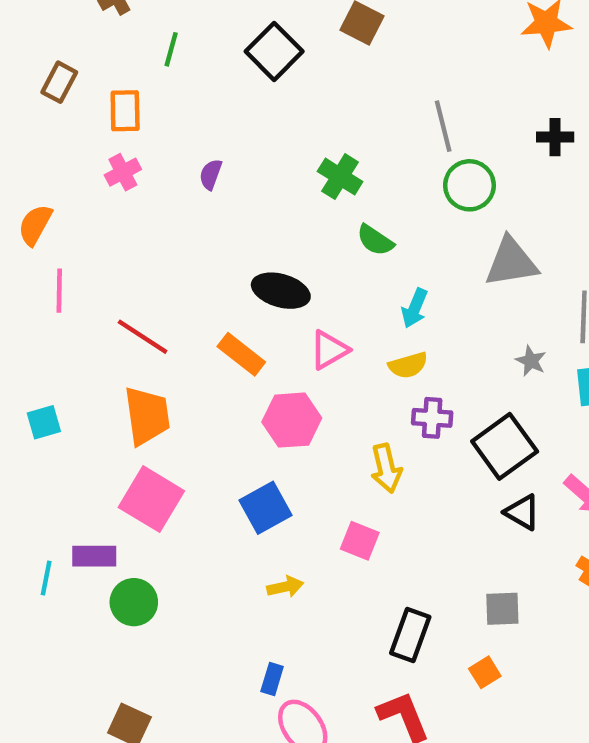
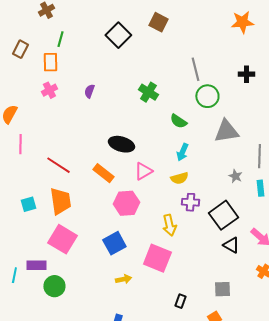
green line: (171, 49) -> (60, 39), moved
green semicircle: (375, 240) -> (178, 121), moved
cyan square: (44, 422) -> (28, 204), moved
pink square: (360, 541) -> (157, 258), size x1.6
black rectangle: (410, 635) -> (180, 301), size x0.6

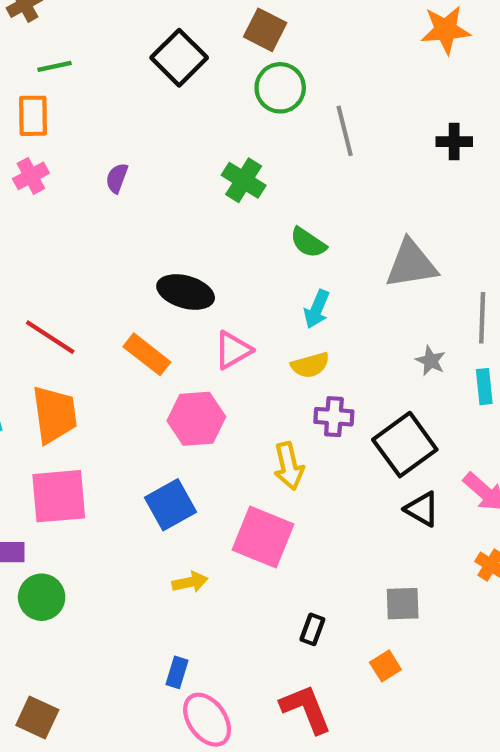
green line: (60, 39) -> (54, 66), turned 63
green circle: (207, 96) -> (280, 88), moved
pink square: (62, 239) -> (59, 496), turned -36

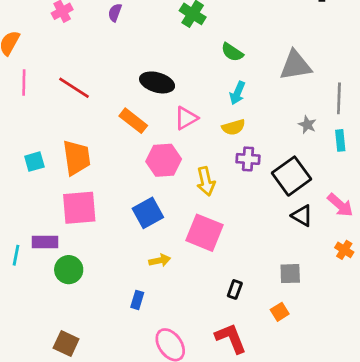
red line: (50, 337) -> (74, 88), moved
yellow arrow: (289, 466) -> (206, 181), moved
blue rectangle: (177, 672) -> (137, 300), moved

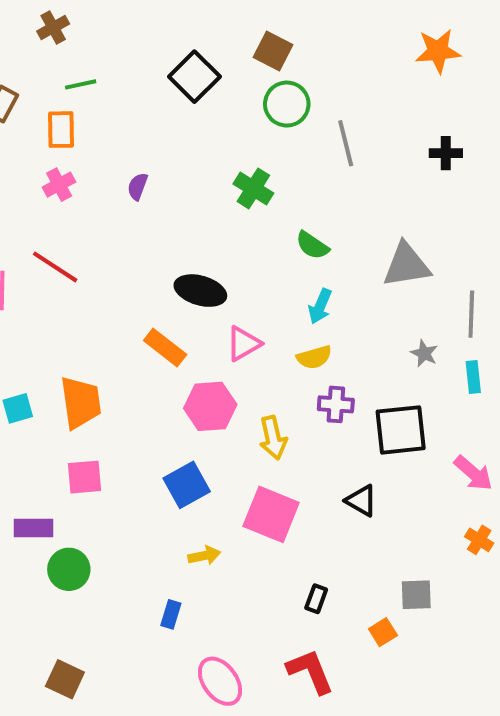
red line: (74, 88) -> (55, 267), moved
black square: (291, 176) -> (401, 430), turned 30
pink square: (79, 208) -> (85, 477), size x0.7
black triangle: (302, 216) -> (361, 501), moved
gray square: (290, 274) -> (416, 595), moved

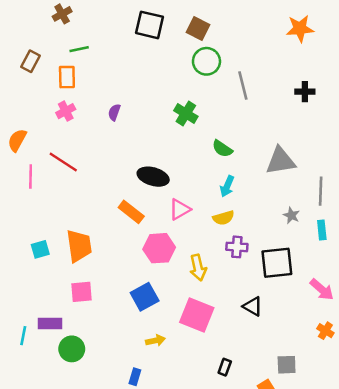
black square: (194, 77) -> (149, 25), moved, turned -32

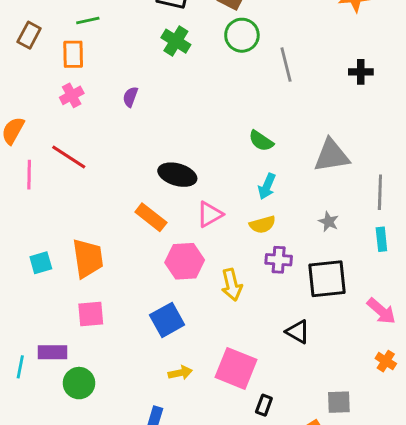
green cross: (186, 113) -> (176, 41), moved
gray star: (291, 215) -> (329, 222), moved
pink square: (197, 315) -> (236, 368), moved

